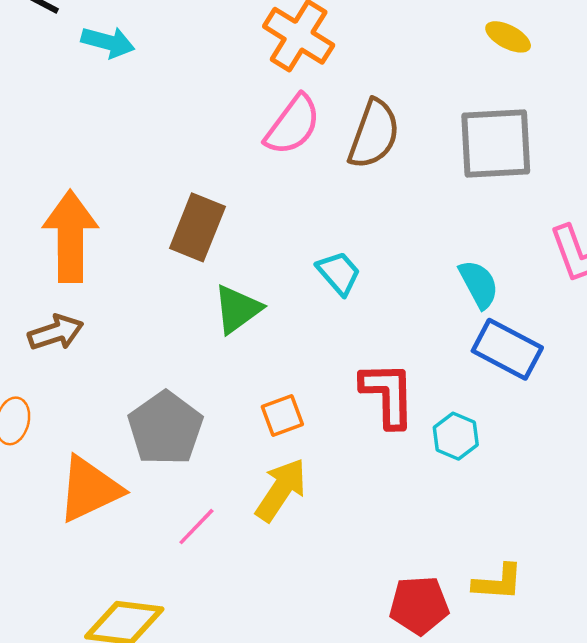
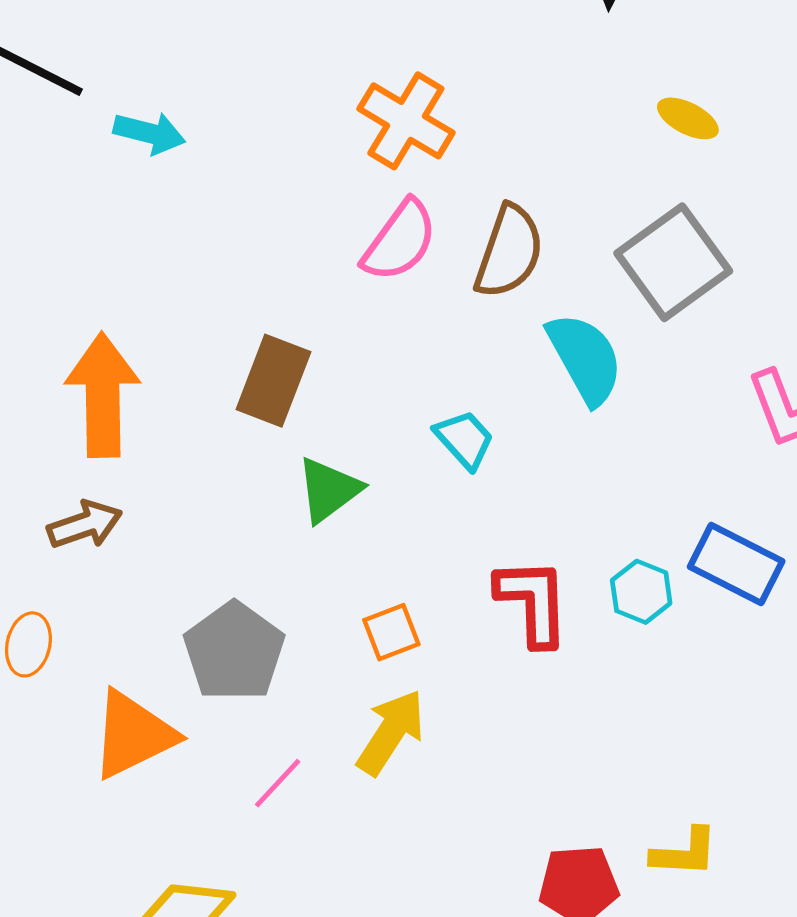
gray square: (496, 144) -> (673, 262), turned -32
cyan semicircle: (479, 284) -> (585, 358), moved, size x1.4
blue rectangle: (507, 349) -> (736, 564), moved
cyan hexagon: (456, 436) -> (641, 592), moved

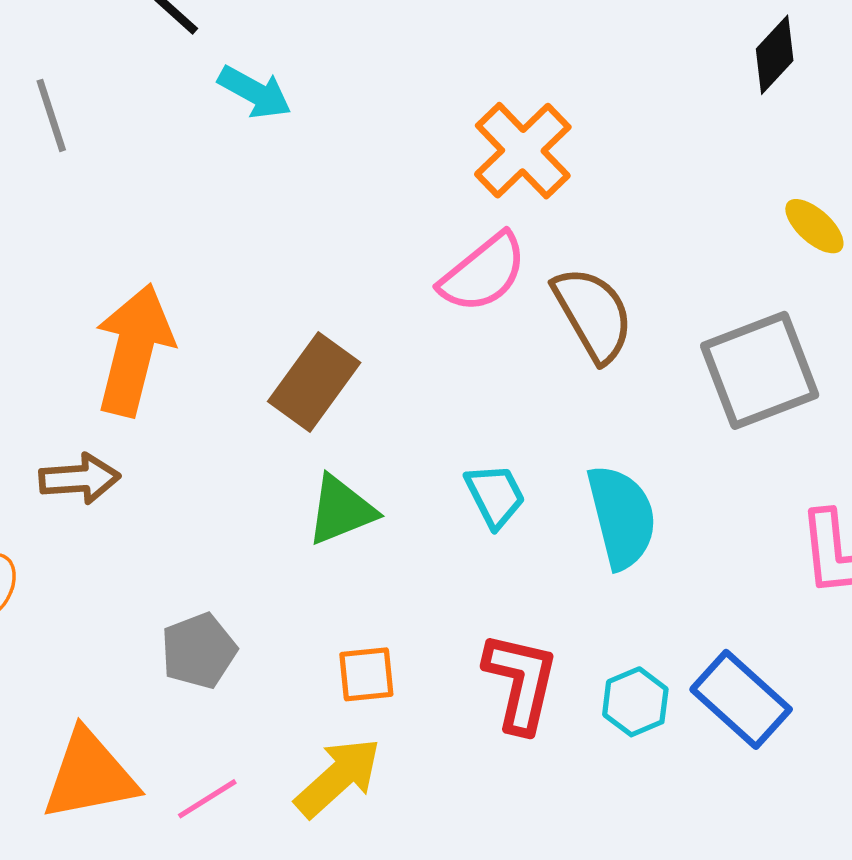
brown semicircle: (509, 252) -> (593, 314), turned -64
cyan semicircle: (585, 358) -> (622, 517), moved
gray pentagon: (234, 651) -> (199, 651), size x0.7
orange triangle: (133, 735) -> (90, 775), moved

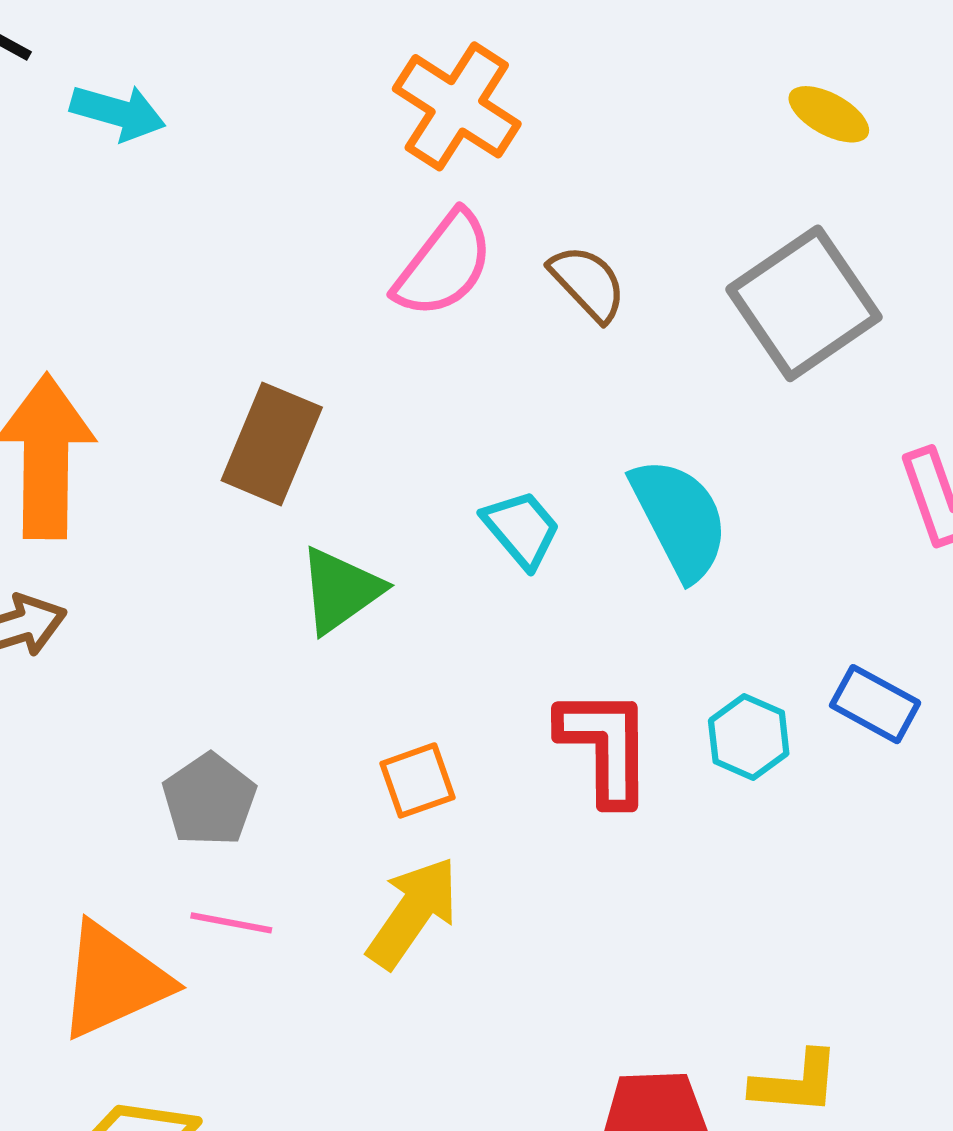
brown semicircle: (593, 314) -> (588, 283), size x0.7
blue rectangle: (741, 699) -> (875, 704), size x0.7
pink line: (207, 799) -> (231, 923), moved, turned 56

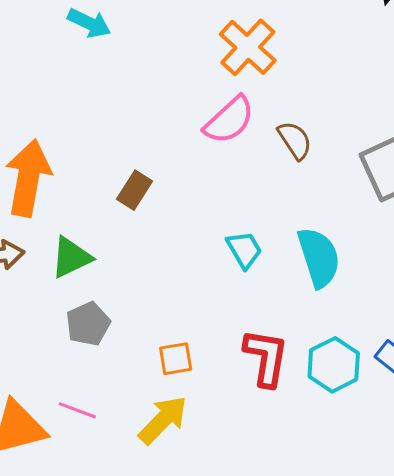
brown rectangle: (272, 444) -> (134, 190), size x0.7
green triangle: (340, 590) -> (71, 257), moved
cyan hexagon: (749, 737) -> (334, 365), size x1.4
gray pentagon: (209, 800) -> (88, 324), moved

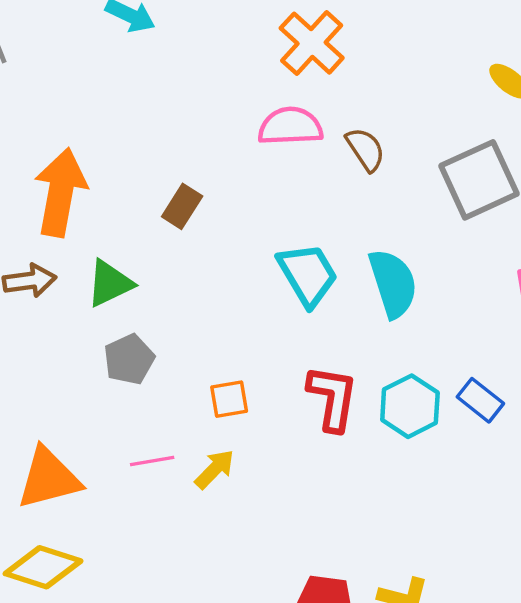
pink semicircle: (229, 120) -> (290, 126), turned -140
cyan trapezoid: (244, 250) -> (308, 274), size x1.5
pink line: (77, 410) -> (152, 461), moved, turned -30
yellow arrow: (163, 420) -> (215, 469), size x0.7

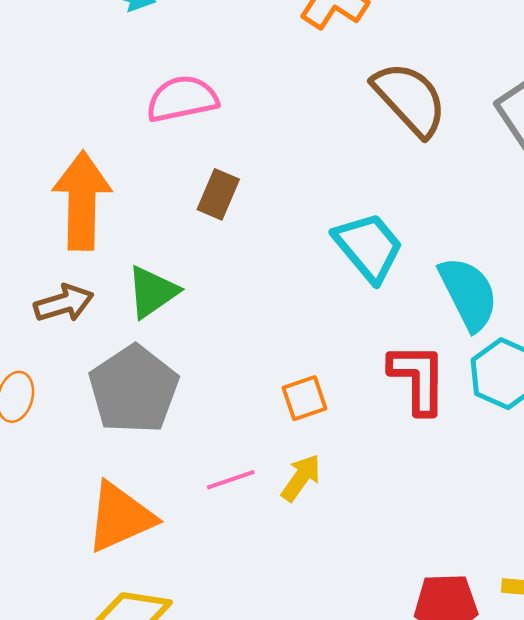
pink semicircle: (290, 126) -> (182, 99), moved
brown semicircle: (365, 149) -> (410, 99), size x1.6
cyan semicircle: (393, 283) -> (468, 294), moved
gray pentagon: (129, 359) -> (134, 389), moved, size x1.6

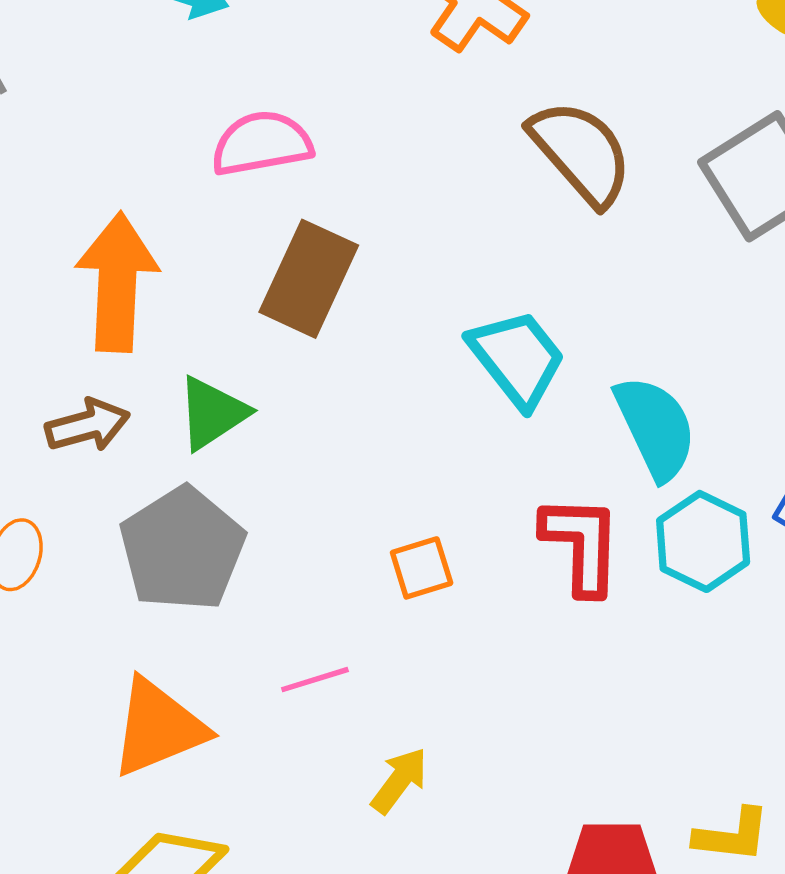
brown rectangle: (218, 194) -> (309, 279), size x1.6
yellow arrow: (301, 478) -> (399, 780), moved

